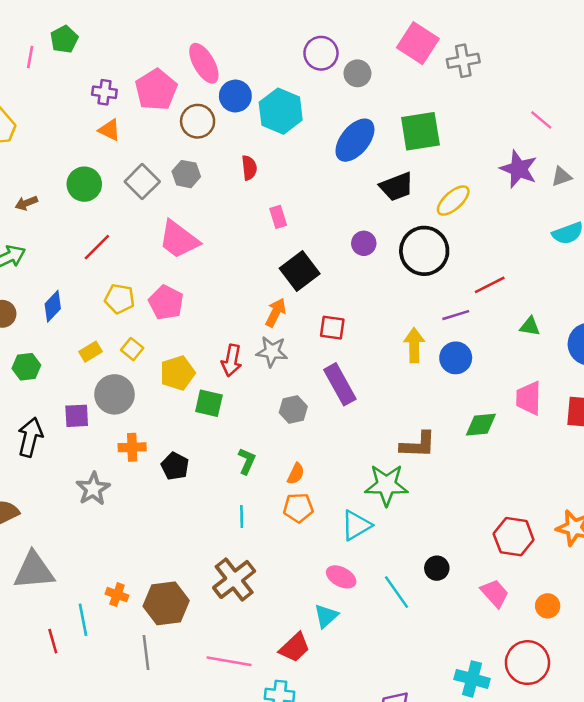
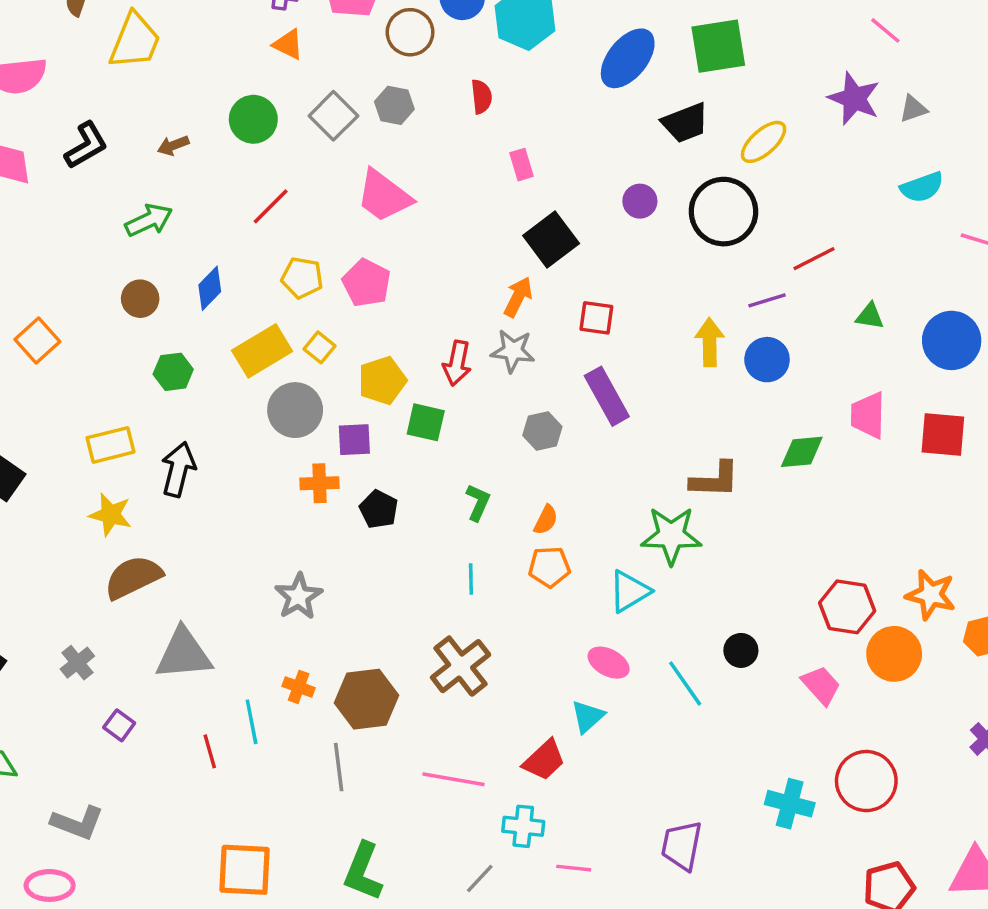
yellow rectangle: (91, 352) -> (262, 351), size x1.8
purple square: (77, 416) -> (354, 440), moved
gray star: (93, 489) -> (299, 596), moved
orange circle: (548, 606) -> (894, 654), moved, size x1.6

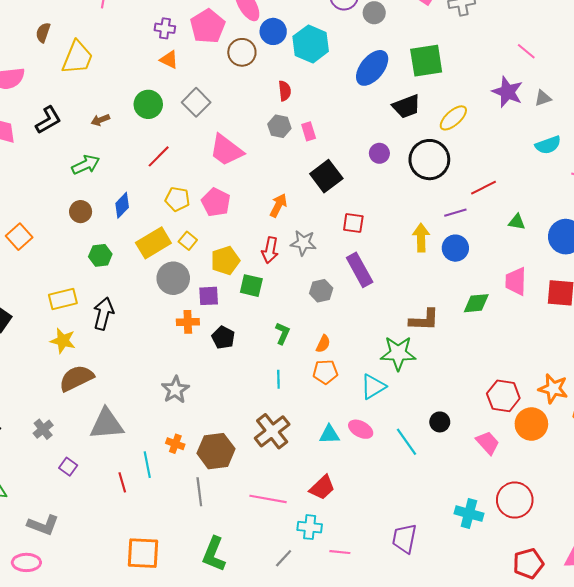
gray hexagon: (394, 105) -> (279, 126), moved
orange arrow: (518, 297) -> (278, 205), moved
cyan triangle: (588, 717) -> (329, 434), moved, turned 40

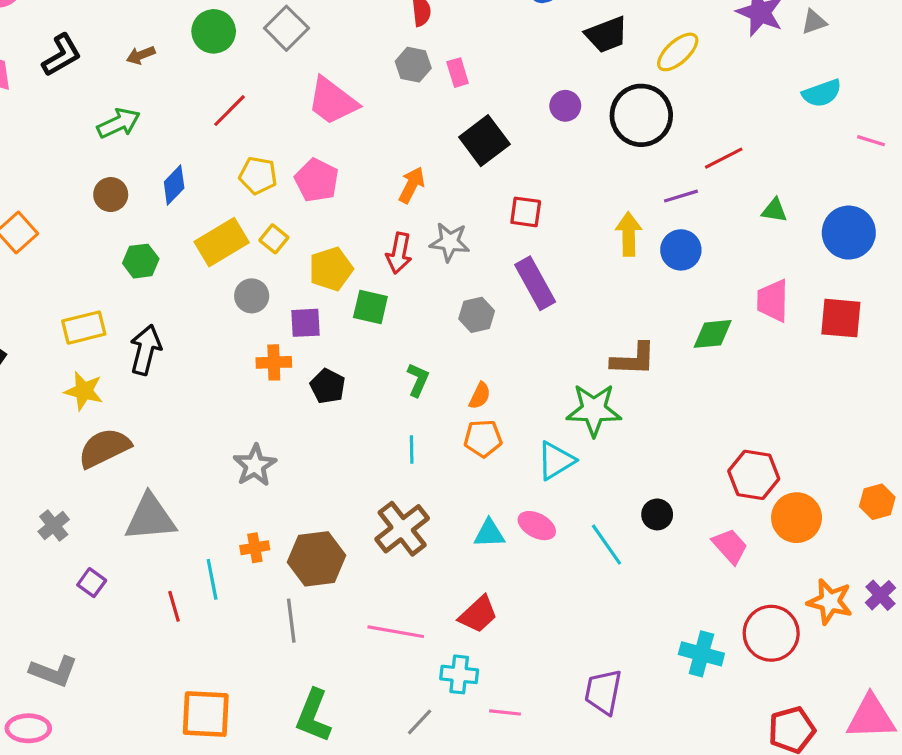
gray circle: (173, 278) -> (252, 296), size x0.7
orange star: (553, 389) -> (830, 602), moved
orange cross: (175, 444) -> (255, 548), turned -30

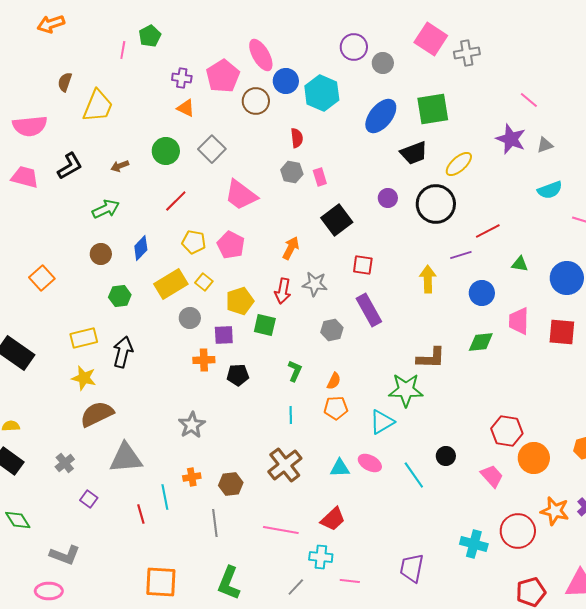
blue circle: (681, 250) -> (482, 293), moved
black pentagon: (328, 386) -> (238, 375), turned -30
brown hexagon: (317, 559) -> (231, 484), size x0.7

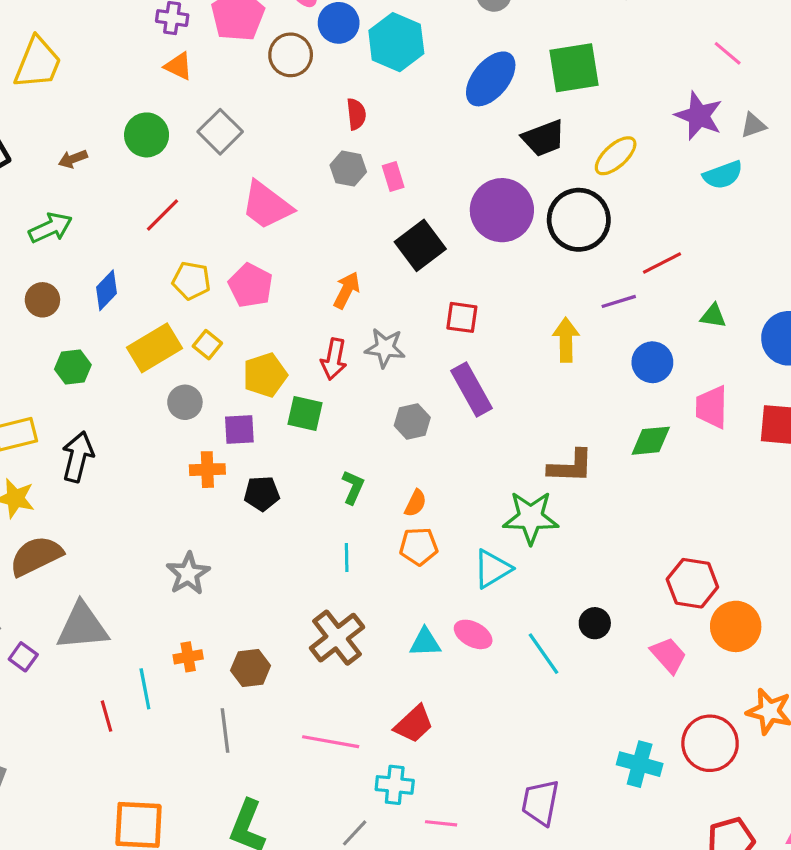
cyan semicircle: (550, 190) -> (723, 175), moved
purple circle: (388, 198) -> (502, 210), size x2.0
purple square: (89, 499) -> (23, 657), moved

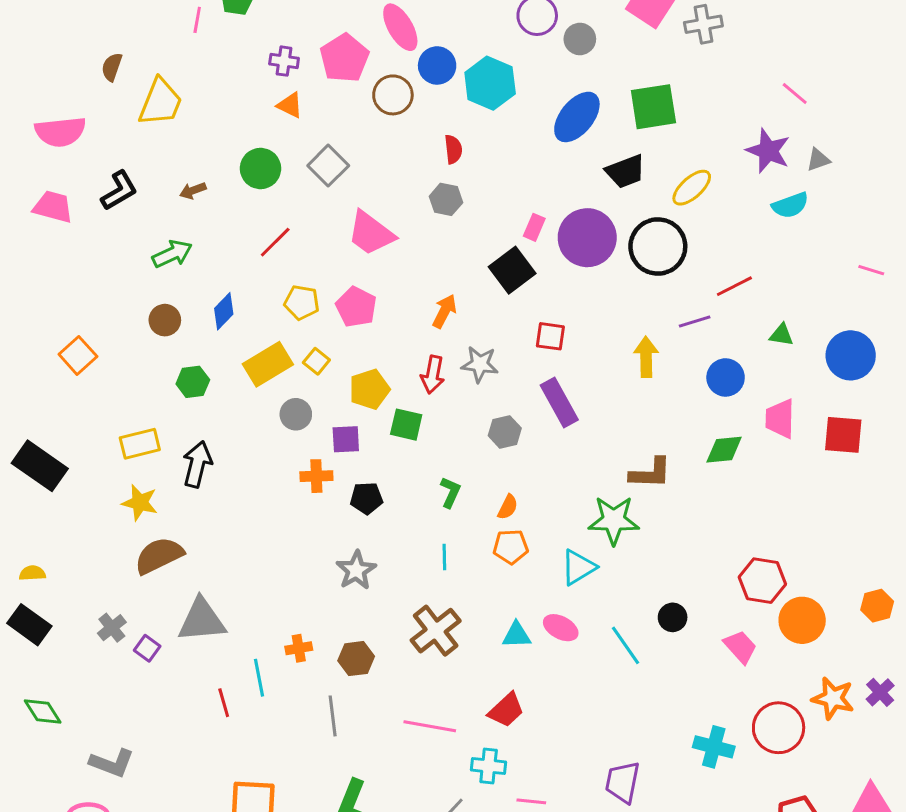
pink rectangle: (393, 177) -> (534, 227), moved, turned 40
gray star: (188, 574) -> (356, 570), moved

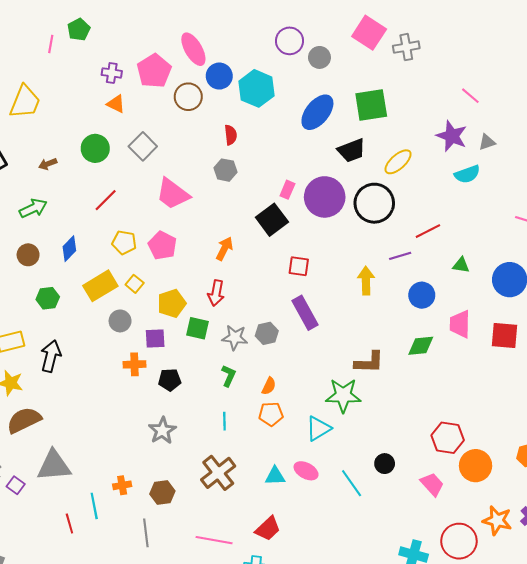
gray star: (480, 364) -> (235, 337), moved

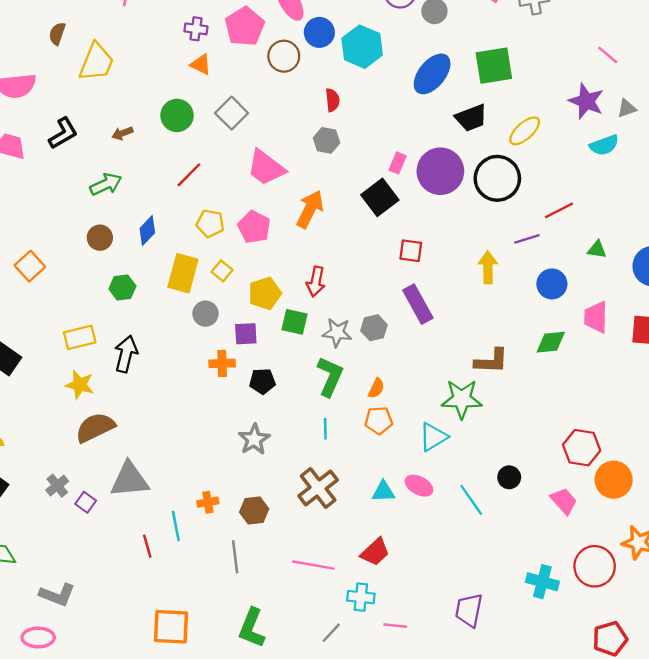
orange arrow: (224, 249) -> (310, 209), moved, size x1.4
yellow rectangle: (100, 286) -> (183, 273), turned -44
green L-shape: (229, 376) -> (330, 376), size x1.6

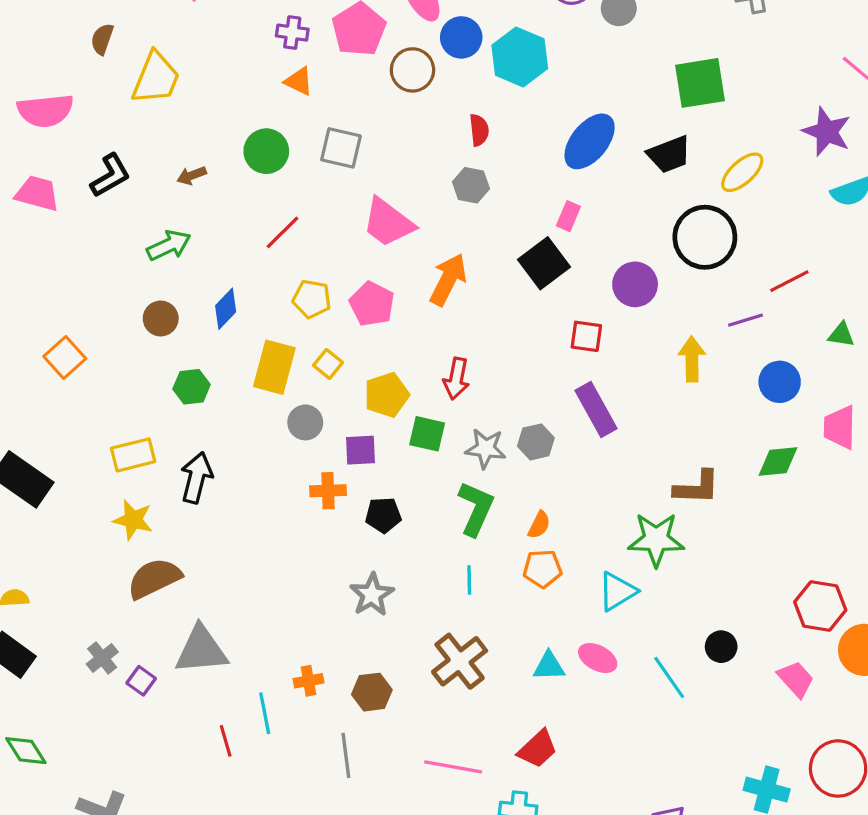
blue ellipse: (432, 74) -> (590, 141), moved
gray square: (232, 113) -> (341, 148), turned -32
purple circle: (440, 171) -> (635, 284), moved, size x0.7

